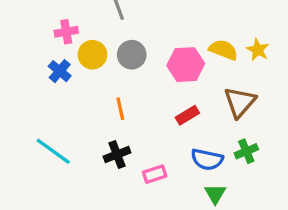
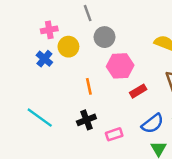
gray circle: (132, 55) -> (104, 37), moved
pink hexagon: (186, 65) -> (120, 66), moved
blue semicircle: (207, 159) -> (153, 124), turned -50

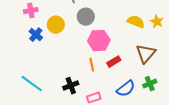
pink cross: (49, 30) -> (31, 11), moved
orange line: (89, 86) -> (92, 65), moved

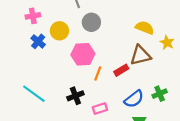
yellow star: (157, 22) -> (167, 43), moved
pink hexagon: (99, 41) -> (83, 54), moved
brown triangle: (146, 54) -> (140, 55), moved, turned 35
orange line: (92, 65) -> (98, 73), turned 32

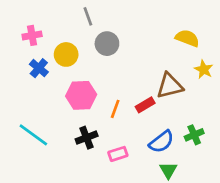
yellow semicircle: (145, 28) -> (187, 38), moved
pink hexagon: (83, 54) -> (81, 95), moved

